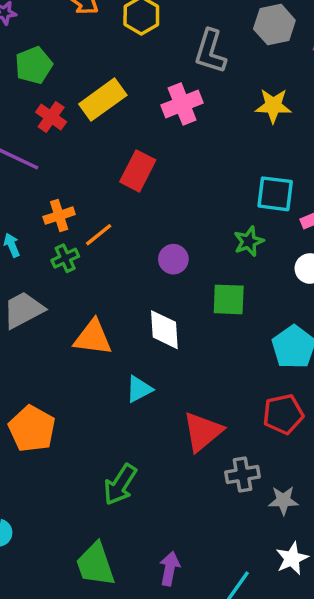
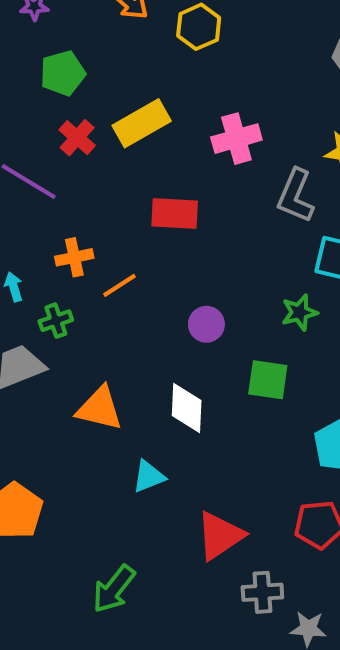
gray L-shape: (210, 51) -> (296, 196), moved
red rectangle: (138, 171) -> (175, 213), turned 60
green cross: (65, 258) -> (56, 321), moved

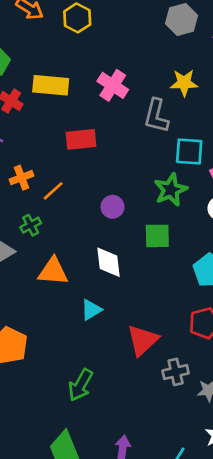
yellow rectangle: (142, 123) -> (51, 85), turned 44
pink cross: (236, 139) -> (113, 85), turned -32
green star: (299, 312) -> (171, 190), size x1.4
green cross: (56, 321) -> (31, 225), moved

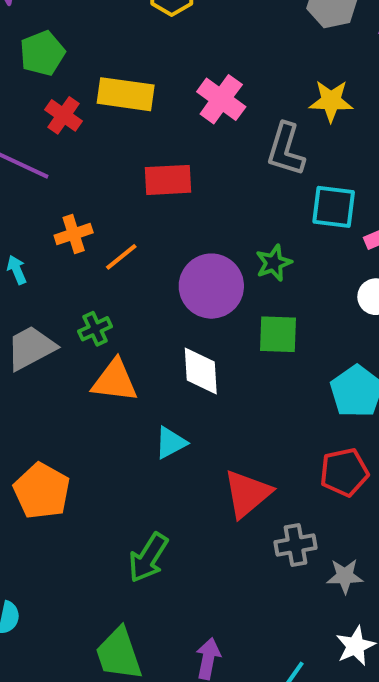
green star: (171, 190) -> (274, 263), moved, size x0.7
purple circle: (113, 207) -> (211, 286), size x1.8
green cross: (31, 225) -> (95, 329), moved

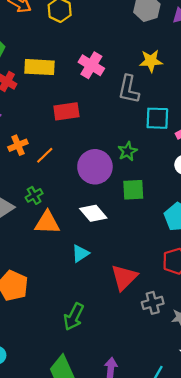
white diamond: (201, 371) -> (93, 213), turned -32

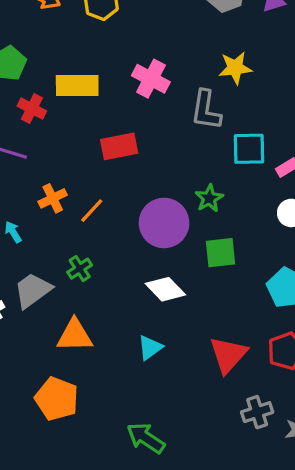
orange triangle: (47, 223) -> (75, 335), moved
red triangle: (124, 277) -> (228, 355), moved
green arrow: (74, 317) -> (146, 438), turned 100

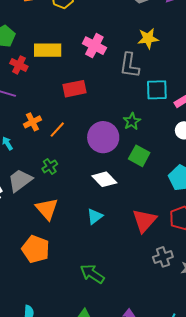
green square: (220, 253) -> (139, 156), turned 35
orange triangle: (75, 335) -> (47, 209), turned 50

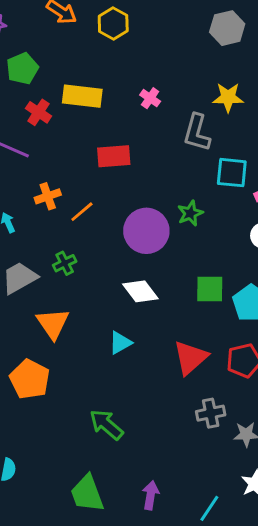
pink cross: (94, 46) -> (150, 98), size x0.6
green square: (139, 156) -> (210, 289), moved, turned -35

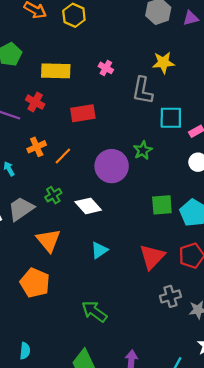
red cross: (39, 112) -> (35, 102), moved
white diamond: (140, 291) -> (88, 206), moved

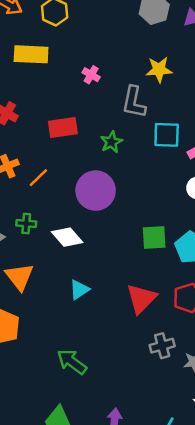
yellow rectangle: (56, 71) -> (31, 54), moved
green star: (143, 150) -> (111, 142), moved
green cross: (53, 195) -> (26, 224), turned 35

